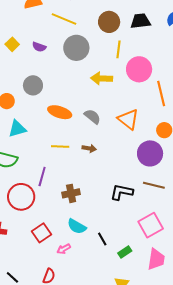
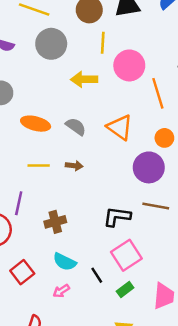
pink square: (151, 225) -> (126, 255), moved
pink arrow: (64, 249) -> (61, 291), moved

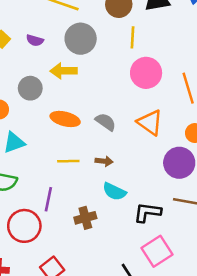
pink circle: (129, 65) -> (146, 73), moved
yellow arrow: (84, 79) -> (64, 71), moved
cyan semicircle: (65, 262) -> (114, 192), moved

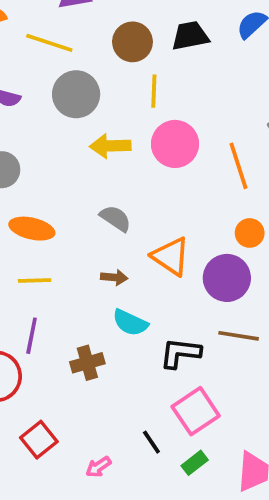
yellow arrow: (64, 71) -> (110, 146), moved
orange ellipse: (65, 119) -> (32, 229), moved
orange triangle: (150, 122) -> (171, 256), moved
yellow line: (68, 161) -> (35, 280), moved

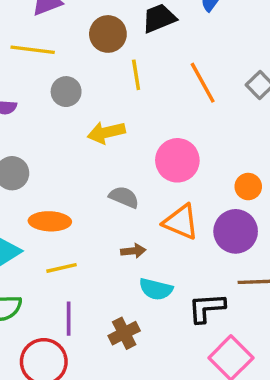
gray circle: (76, 94) -> (66, 92), size x0.7
pink circle: (175, 144) -> (177, 160), moved
orange line: (238, 166) -> (203, 83), moved

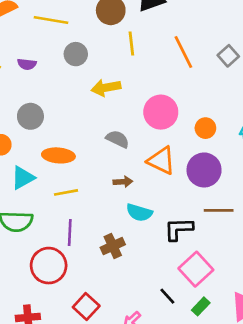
orange circle: (248, 187) -> (205, 128), moved

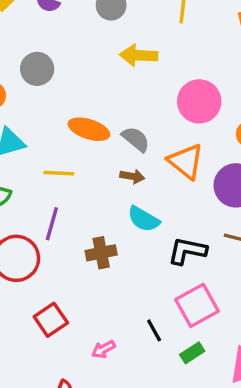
gray semicircle: (118, 139) -> (136, 139), moved
orange ellipse: (58, 155) -> (89, 129), moved

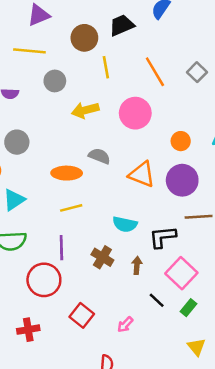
pink circle: (199, 101) -> (135, 113), moved
gray semicircle: (136, 139) -> (99, 156), moved
yellow line: (59, 173) -> (71, 208), moved
brown arrow: (132, 176) -> (137, 265), moved, turned -78
brown cross: (101, 253) -> (102, 257), turned -30

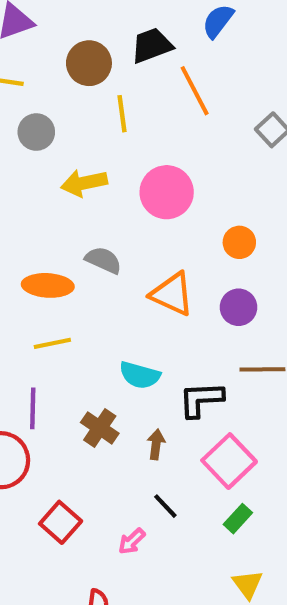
orange line: (155, 72) -> (195, 91), moved
purple circle: (182, 180) -> (238, 307), size x0.7
black line: (157, 300) -> (165, 506), moved

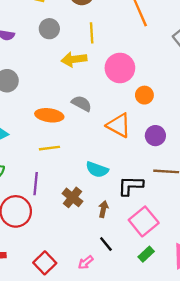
yellow line: (122, 114) -> (92, 33), moved
orange circle: (239, 242) -> (144, 95), moved
red square: (61, 522) -> (45, 263), moved

